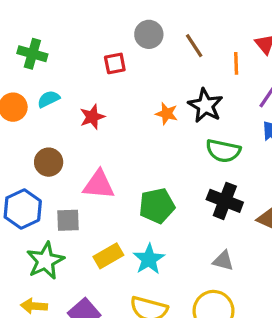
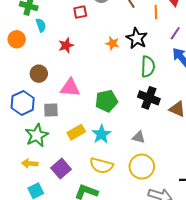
cyan semicircle: (49, 99) -> (41, 25), moved, turned 96
green semicircle: (223, 151) -> (148, 67), turned -100
gray triangle: (223, 261) -> (139, 137), moved

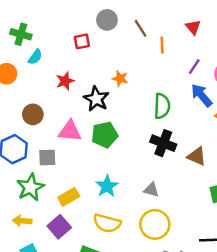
orange line: (156, 12) -> (162, 45), moved
cyan semicircle: (41, 25) -> (35, 57), turned 56
black star: (137, 38) -> (96, 99), moved
green pentagon: (106, 101) -> (105, 135), moved
yellow rectangle: (76, 132) -> (69, 197), moved

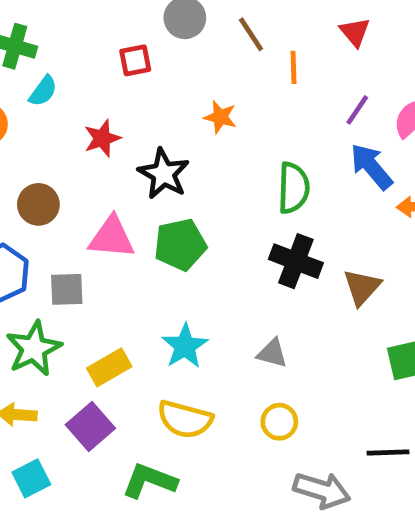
orange star: (120, 79) -> (220, 117), moved
brown triangle: (197, 156) -> (362, 287), turned 48
yellow circle: (155, 224) -> (279, 422), size x0.6

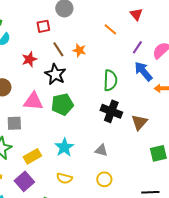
brown line: (251, 34) -> (58, 49), moved
orange line: (294, 67) -> (110, 29), turned -48
yellow semicircle: (185, 419) -> (64, 178), size x0.7

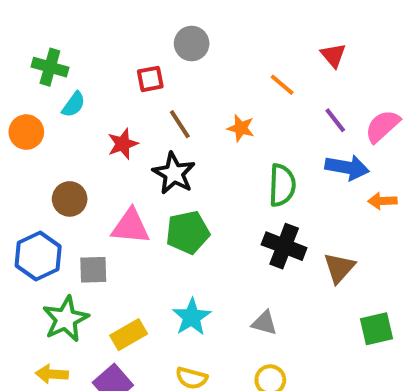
purple line: (137, 47) -> (335, 120), turned -72
orange star: (79, 50) -> (241, 128), moved
blue arrow: (143, 71) -> (347, 167), turned 140

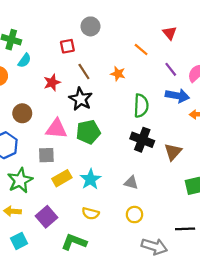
gray square: (93, 270) -> (46, 155), moved
yellow rectangle: (129, 335) -> (62, 178), moved

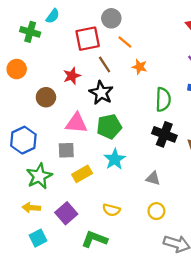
red square: (67, 46) -> (88, 39), size x1.6
orange line: (141, 50) -> (125, 42), moved
cyan semicircle: (24, 61) -> (53, 16), moved
brown circle: (22, 113) -> (46, 97), moved
cyan star: (90, 179) -> (115, 159), moved

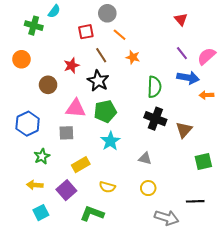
red square: (88, 39) -> (86, 32), size x0.7
yellow rectangle: (82, 174) -> (81, 165), moved
green star: (39, 176) -> (42, 156), size x0.7

